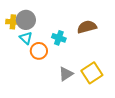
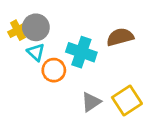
yellow cross: (13, 22) -> (18, 30), turned -32
cyan cross: (59, 38) -> (81, 52), size x1.5

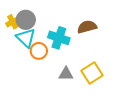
cyan triangle: (36, 52) -> (26, 38), size x1.5
gray triangle: (91, 102) -> (66, 74), turned 35

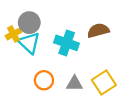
yellow cross: (13, 22) -> (13, 34), moved
orange circle: (39, 51) -> (44, 80), moved

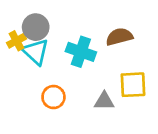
yellow square: (104, 83) -> (133, 85), moved, turned 30
gray triangle: (74, 84) -> (104, 101), moved

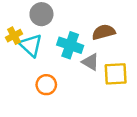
gray circle: (36, 27) -> (41, 14), moved
gray triangle: (104, 101) -> (90, 62), moved, turned 30

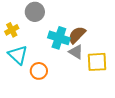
brown semicircle: (104, 32) -> (77, 35), moved, turned -30
cyan triangle: (31, 45) -> (18, 55), moved

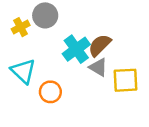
yellow cross: (12, 30) -> (21, 27), moved
cyan cross: (59, 38) -> (76, 49), turned 35

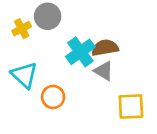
brown semicircle: (100, 45) -> (105, 48), turned 35
yellow square: (126, 80) -> (131, 106), moved

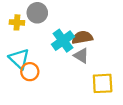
yellow cross: (22, 29) -> (17, 22), turned 32
orange circle: (53, 97) -> (30, 72), moved

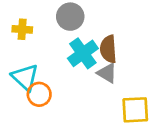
gray circle: (37, 13) -> (70, 17), moved
brown semicircle: (82, 37) -> (108, 49), turned -84

